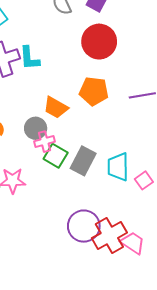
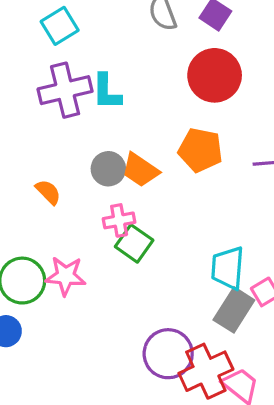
gray circle: (36, 128) -> (108, 169), moved
gray rectangle: (83, 161) -> (234, 310), moved

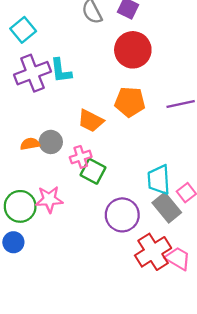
gray circle: (108, 169) -> (51, 142), moved
orange semicircle: (48, 192) -> (30, 144), turned -48
gray rectangle: (234, 310) -> (167, 208), turned -64
purple circle: (168, 354) -> (122, 215), moved

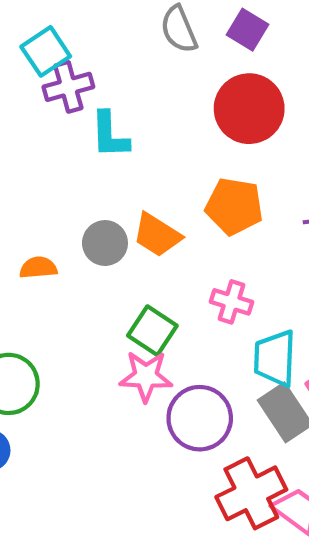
purple cross: (32, 73) -> (68, 87), moved, size x0.7
gray circle: (51, 142) -> (105, 243), moved
pink cross: (81, 157) -> (232, 302), moved, turned 30
pink star: (49, 199) -> (146, 376), moved

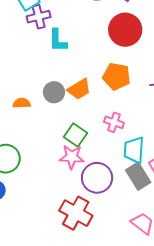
orange trapezoid: (157, 235) -> (79, 89), turned -65
red cross: (251, 493) -> (76, 213), moved, turned -36

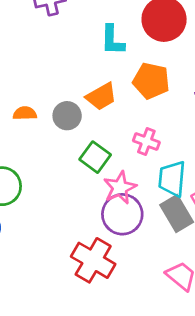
cyan L-shape: (58, 40) -> (112, 40), moved
gray circle: (54, 92) -> (67, 116), moved
pink star: (72, 157) -> (120, 188), moved, turned -30

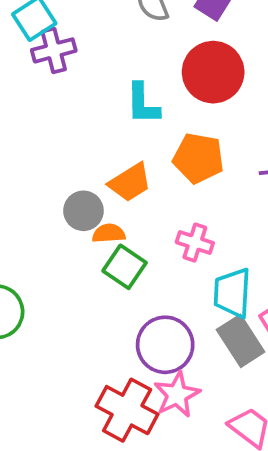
orange semicircle: (25, 113) -> (109, 233), moved
pink star: (120, 188) -> (177, 395), moved

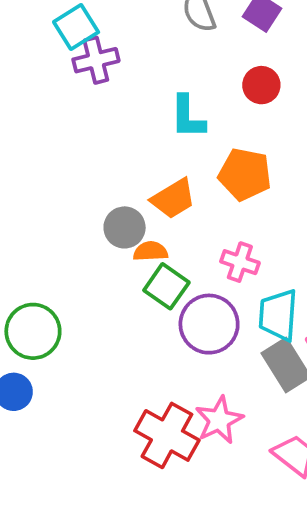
red circle: (213, 72) -> (261, 85), size x0.6
purple circle: (165, 345) -> (209, 324), moved

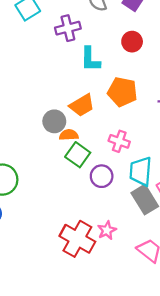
purple cross: (96, 60) -> (68, 28), moved
purple circle: (209, 324) -> (102, 176), size x0.7
pink star: (219, 420) -> (107, 230), size x0.7

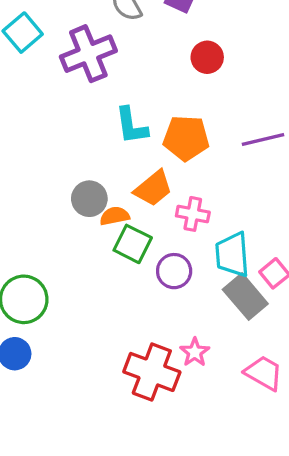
purple cross: (68, 28) -> (88, 54), size x1.4
red circle: (132, 42) -> (207, 57), moved
cyan L-shape: (90, 59) -> (131, 126), moved
orange trapezoid: (82, 105) -> (153, 188), moved

